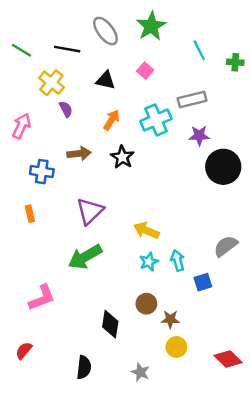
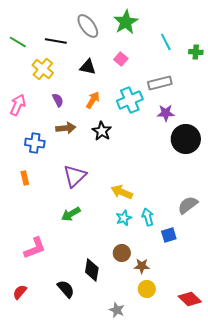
purple semicircle: (66, 109) -> (58, 100), moved
green arrow: (85, 257) -> (71, 214), size x0.7
black semicircle: (84, 367) -> (66, 289), moved, turned -48

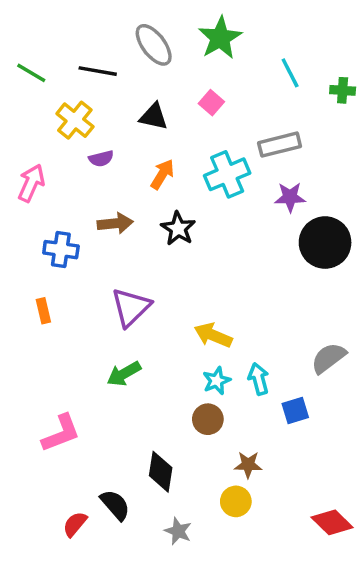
purple semicircle: (58, 100) -> (101, 159), moved, turned 104
brown circle: (122, 253) -> (208, 419), moved
yellow circle: (147, 289) -> (236, 501), moved
red semicircle: (20, 292) -> (75, 524), moved
gray star: (117, 310) -> (178, 531), moved

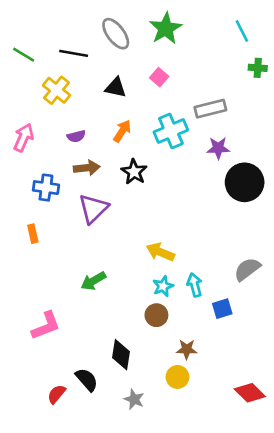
cyan line: (290, 73) -> (242, 31), moved
purple semicircle: (101, 159) -> (76, 136), moved
purple triangle: (131, 307) -> (93, 209), moved

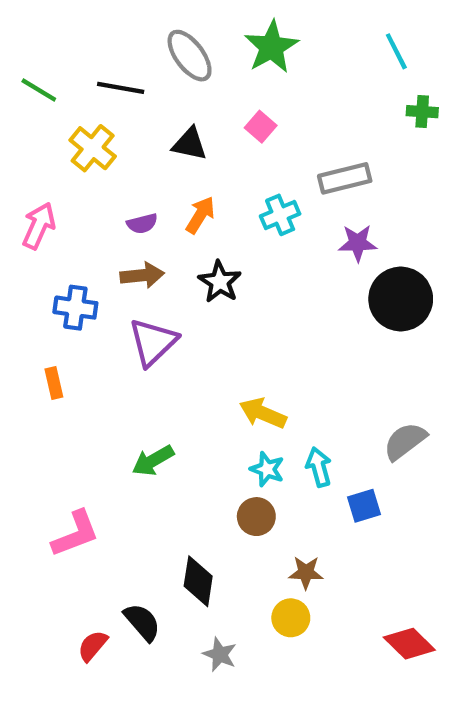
cyan cross: (171, 131) -> (280, 215), size x0.7
purple semicircle: (76, 136) -> (142, 224), moved
cyan star: (163, 286) -> (267, 469), turned -30

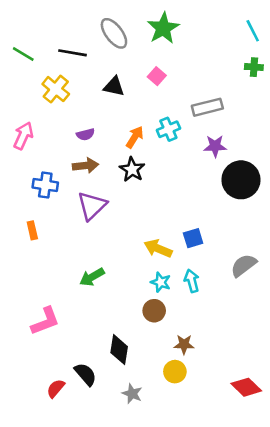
cyan line: (396, 51) -> (253, 31), moved
orange arrow: (200, 215) -> (135, 137), moved
blue square: (364, 506) -> (193, 238), moved

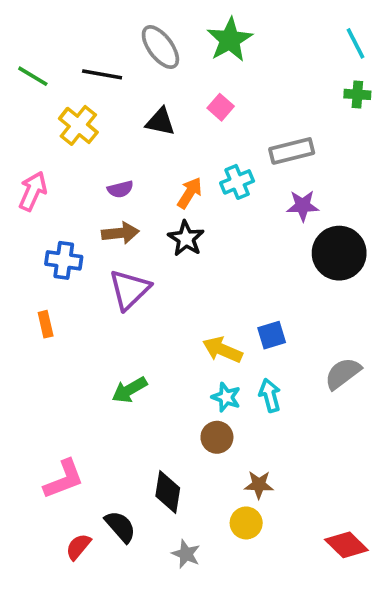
pink L-shape: (45, 321) -> (64, 479), moved

